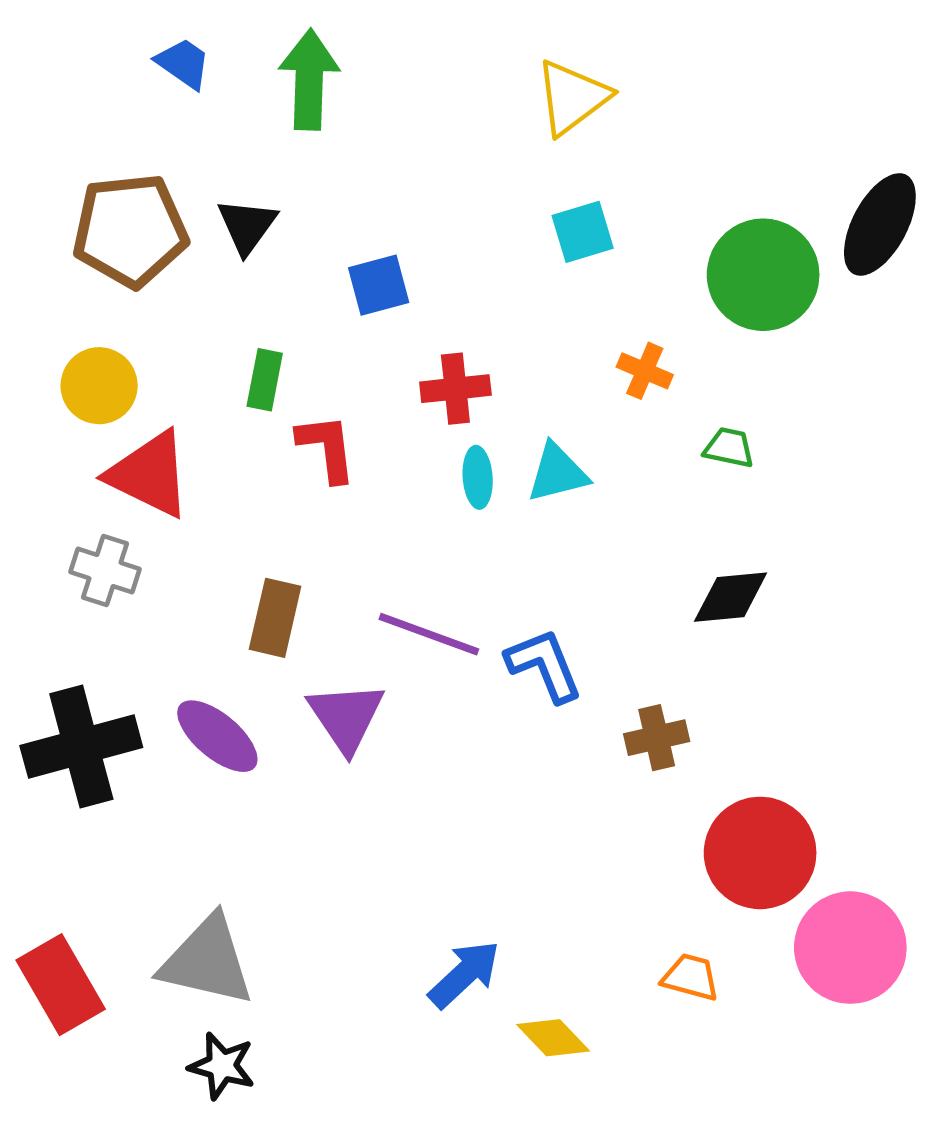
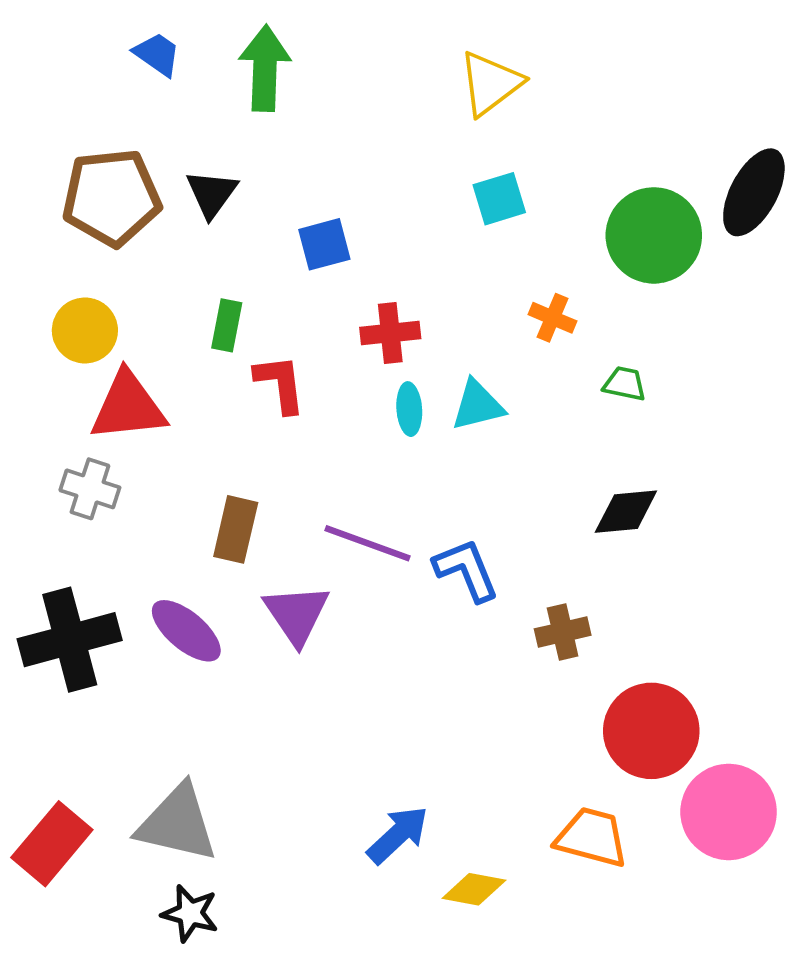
red triangle: (149, 474) -> (128, 406), turned -32
orange trapezoid: (691, 977) -> (592, 837), size x1.5
red rectangle: (61, 985) -> (52, 844), turned 70
yellow diamond: (553, 1038) -> (474, 889), turned -36

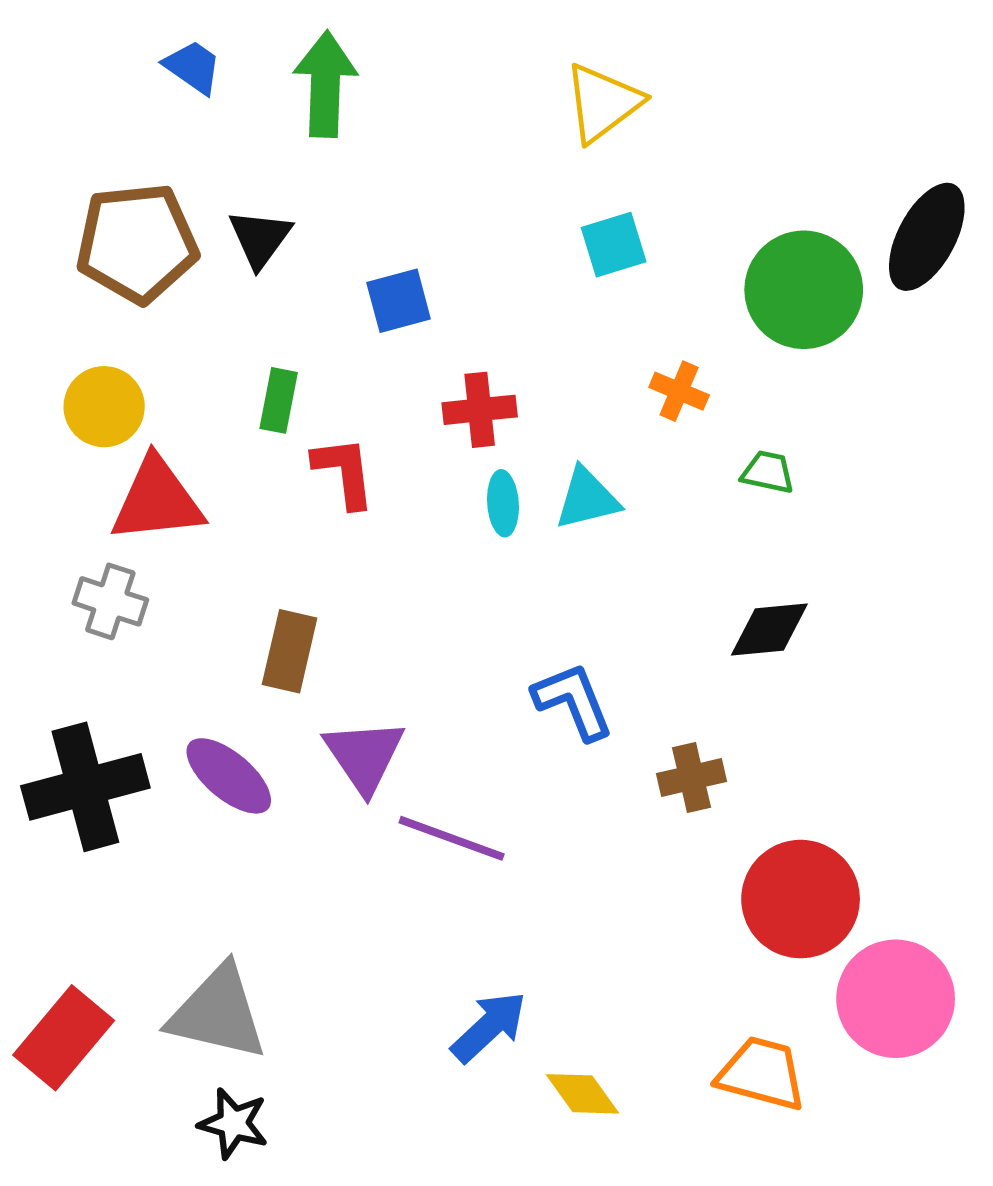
purple line: (367, 543) -> (452, 838), moved
orange trapezoid: (592, 837) -> (762, 1074), moved
yellow diamond: (474, 889) -> (582, 1094), turned 44

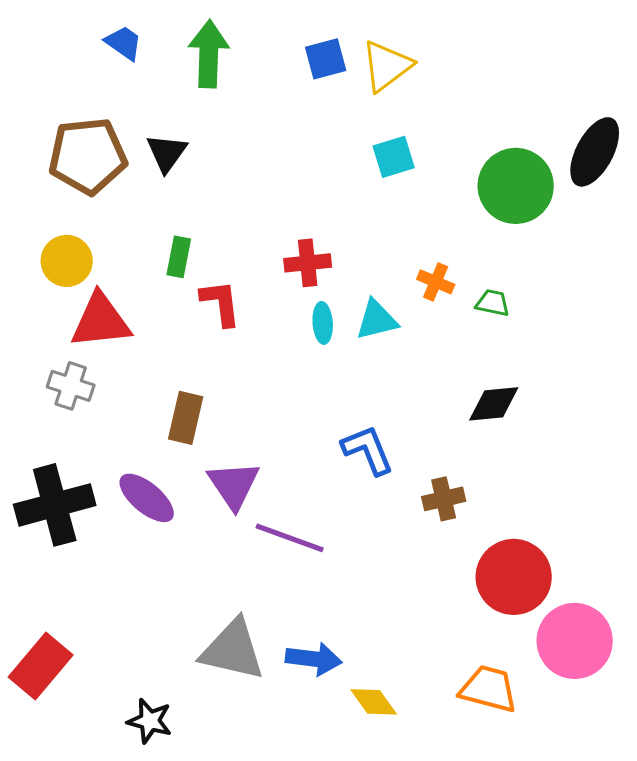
blue square: (399, 301) -> (326, 59), moved
orange cross: (679, 391) -> (436, 282), moved
gray triangle: (218, 1013) -> (233, 650), moved
blue arrow: (489, 1027) -> (314, 659), turned 50

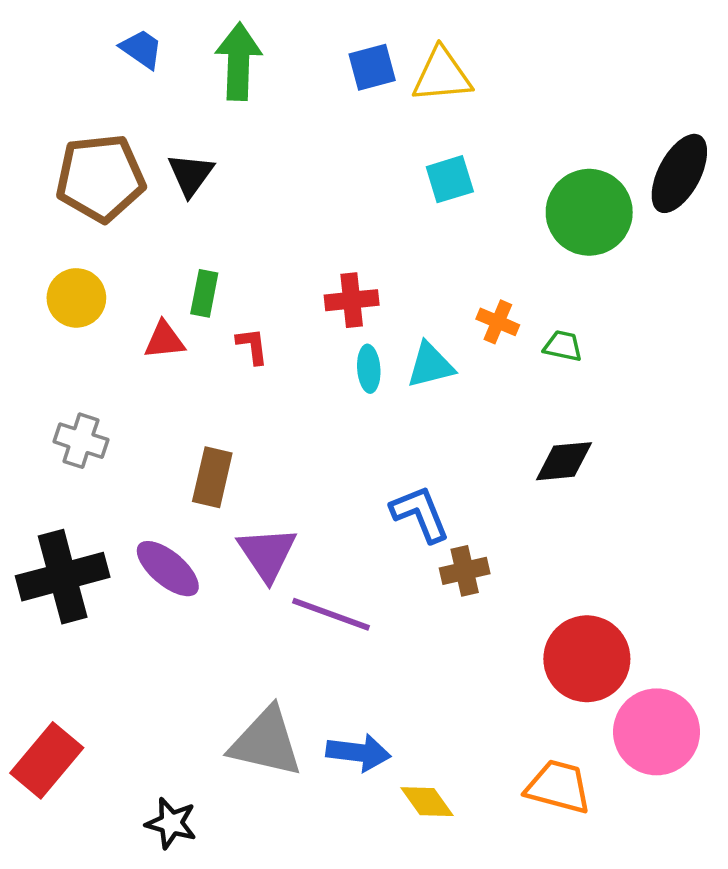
yellow triangle: (387, 66) -> (442, 75), turned 32
red L-shape: (221, 303) -> (252, 346), size x0.7
red triangle: (101, 321) -> (164, 340), moved, size x0.6
brown cross: (444, 499) -> (465, 571), moved

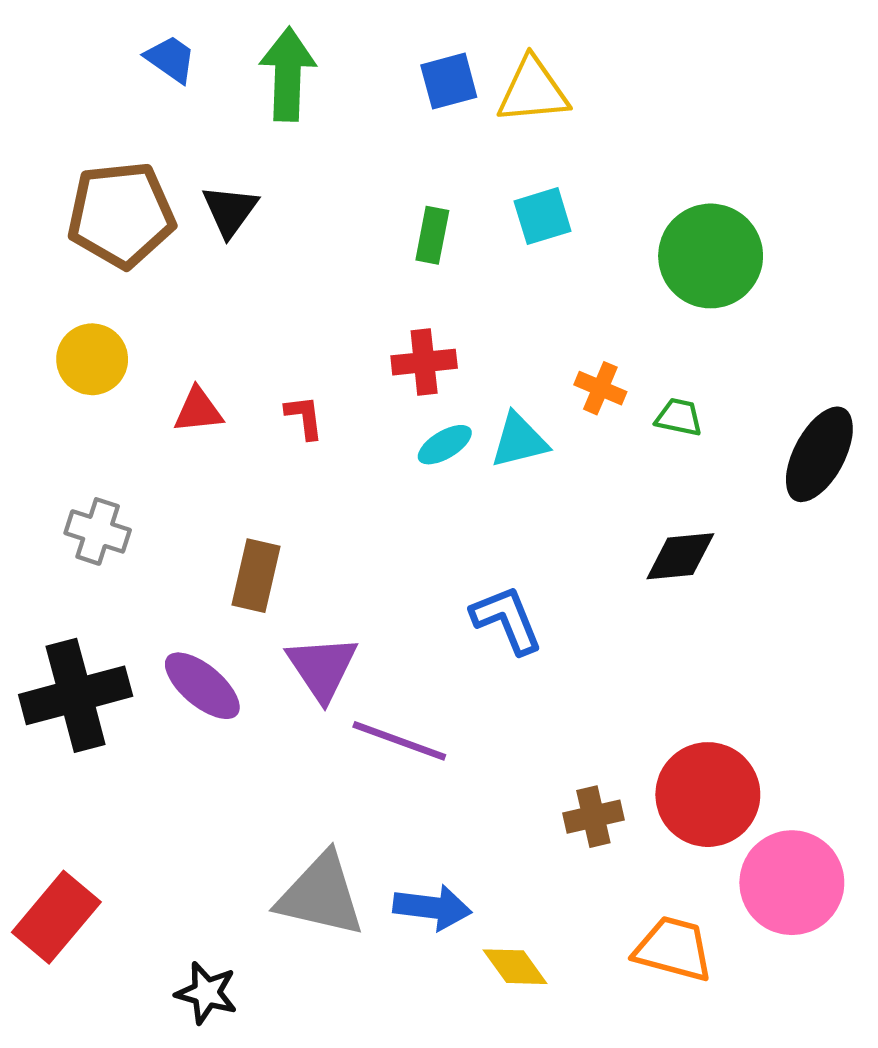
black ellipse: (679, 173) -> (819, 454), moved
green rectangle: (204, 293) -> (432, 235), moved
cyan ellipse: (369, 369) -> (445, 445), turned 63
brown cross: (465, 571) -> (593, 817), moved

